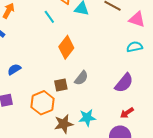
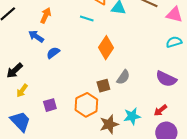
cyan line: (49, 17) -> (87, 19), turned -32
blue semicircle: (14, 69) -> (53, 53), moved
purple semicircle: (124, 83) -> (166, 79), turned 80
red arrow: (127, 113) -> (160, 110), moved

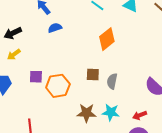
gray semicircle: (123, 77) -> (112, 81), moved, turned 140
orange hexagon: (86, 105) -> (58, 86), moved

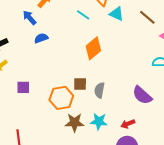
orange hexagon: (58, 86) -> (61, 98), moved

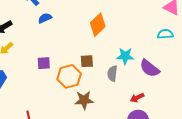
purple square: (23, 87) -> (44, 63), moved
gray semicircle: (99, 90) -> (112, 73), moved
cyan star: (99, 121) -> (125, 56), moved

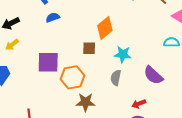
cyan star: (125, 56) -> (123, 54), moved
brown square: (87, 61) -> (89, 48), moved
purple square: (44, 63) -> (48, 62), size x1.6

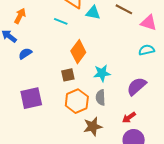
purple semicircle: (153, 75) -> (137, 86), turned 110
orange hexagon: (72, 77) -> (77, 101), moved
brown star: (86, 102) -> (93, 126), moved

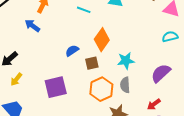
blue semicircle: (25, 54) -> (72, 51), moved

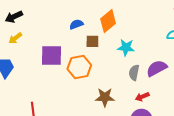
gray semicircle: (125, 85) -> (134, 73), moved
orange hexagon: (101, 89) -> (79, 67), moved

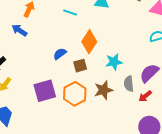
brown star: (105, 97) -> (103, 90), moved
red arrow: (142, 97) -> (145, 96), moved

